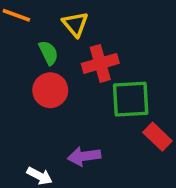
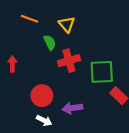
red cross: (100, 63) -> (69, 61), moved
red circle: (50, 90) -> (42, 96), moved

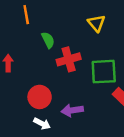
orange line: (29, 19) -> (26, 15), turned 60
yellow triangle: (67, 24) -> (96, 23), moved

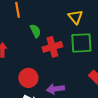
green square: (104, 72) -> (81, 43), moved

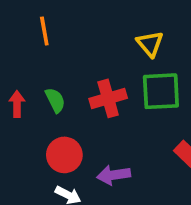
green semicircle: (35, 31) -> (55, 100), moved

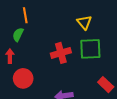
green semicircle: (55, 100) -> (18, 35), moved, turned -128
red circle: (64, 155) -> (23, 78), moved

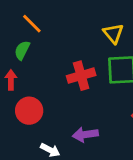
orange line: (25, 15) -> (32, 24), turned -35

